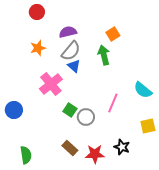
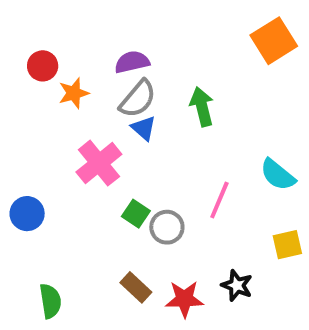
red circle: (37, 12) -> (43, 66), moved
orange square: (113, 34) -> (274, 41), moved, size x1.6

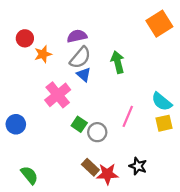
yellow square: (287, 245) -> (164, 123), moved
brown rectangle: (136, 287) -> (90, 167), moved
green semicircle: (50, 301) -> (29, 175), turned -30

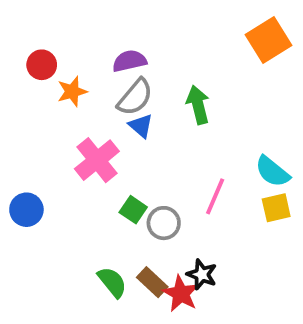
black star: (138, 166) -> (202, 274), moved
red star: (107, 174) -> (181, 294), turned 30
green semicircle: (29, 175) -> (112, 282), moved

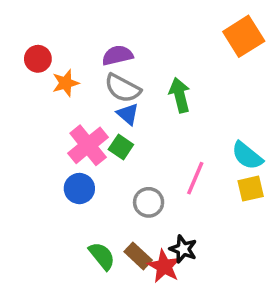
gray semicircle: (135, 97) -> (123, 88), turned 78
blue circle: (26, 210) -> (79, 189), moved
green square: (133, 210) -> (121, 147), moved

